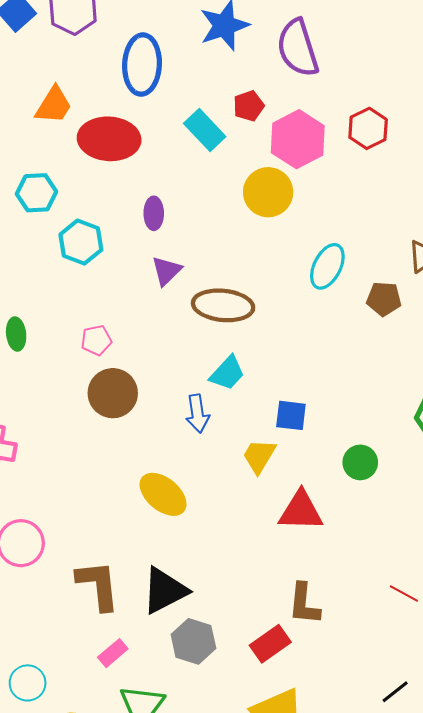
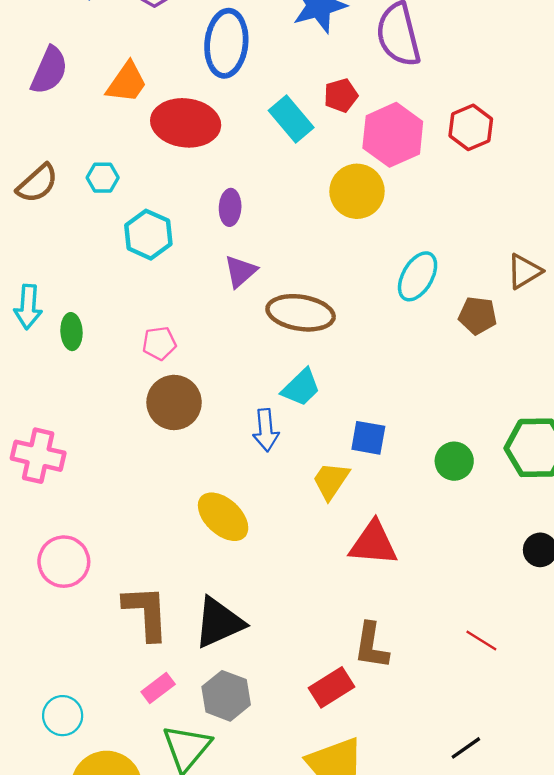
cyan hexagon: (37, 193) -> (103, 178), size x0.7
green circle: (360, 462) -> (454, 461), moved
gray hexagon: (193, 641) -> (226, 696), moved

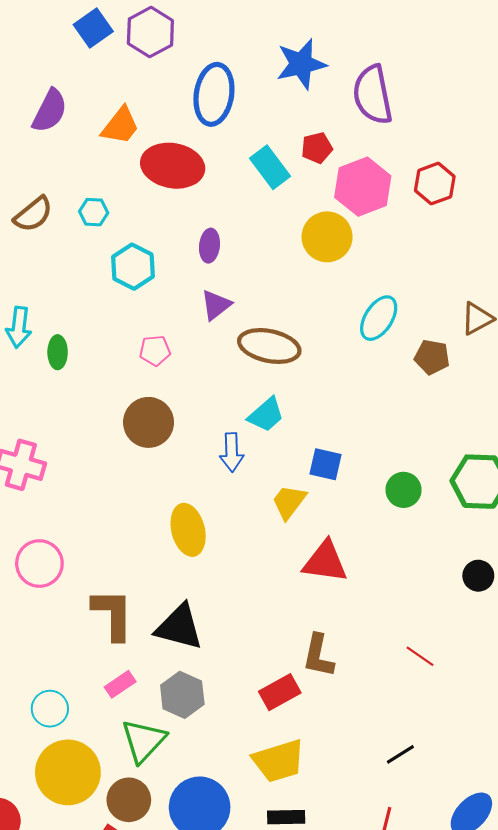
pink pentagon: (159, 343) -> (155, 351), moved
yellow ellipse: (223, 517) -> (188, 530), turned 30
black triangle: (219, 623) -> (179, 627), turned 36
cyan circle: (63, 716) -> (50, 709), moved

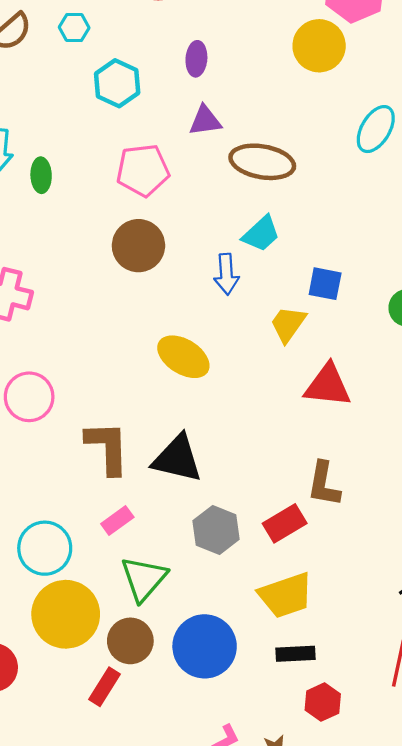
purple triangle: (216, 305) -> (205, 121), turned 32
pink pentagon: (155, 351) -> (143, 170), size x1.6
yellow ellipse: (188, 530) -> (183, 357), turned -42
gray hexagon: (182, 695) -> (216, 530), moved
cyan circle: (50, 709) -> (45, 548), size x1.4

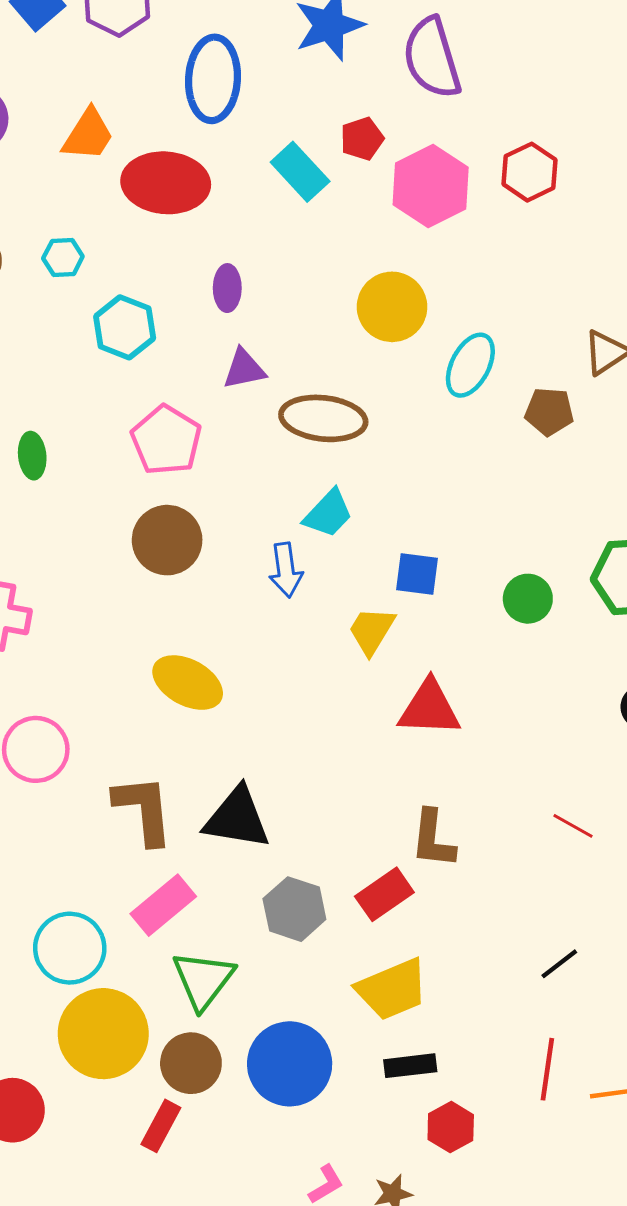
yellow circle: (319, 46) -> (392, 307), moved
pink pentagon: (143, 170) -> (166, 440), turned -30
yellow ellipse: (183, 357) -> (188, 683), moved
pink rectangle: (117, 520) -> (163, 905), size x1.5

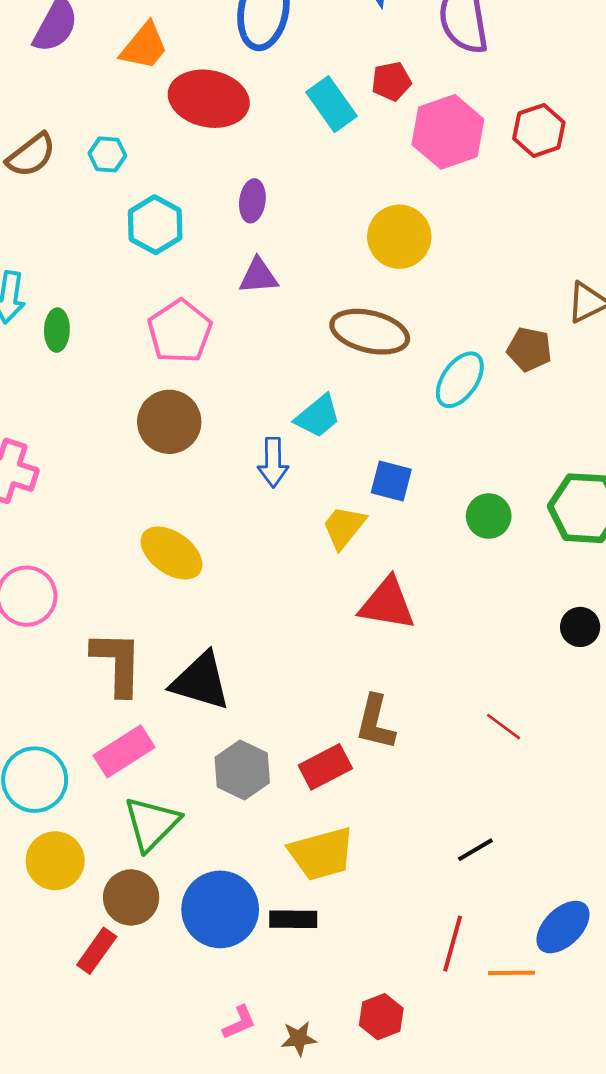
cyan ellipse: (470, 365) -> (460, 380), moved
brown ellipse: (323, 418) -> (370, 332), moved
yellow circle: (103, 1034) -> (55, 861), size x0.7
black rectangle: (410, 1066) -> (293, 919), moved
red hexagon: (451, 1127) -> (381, 1017), moved

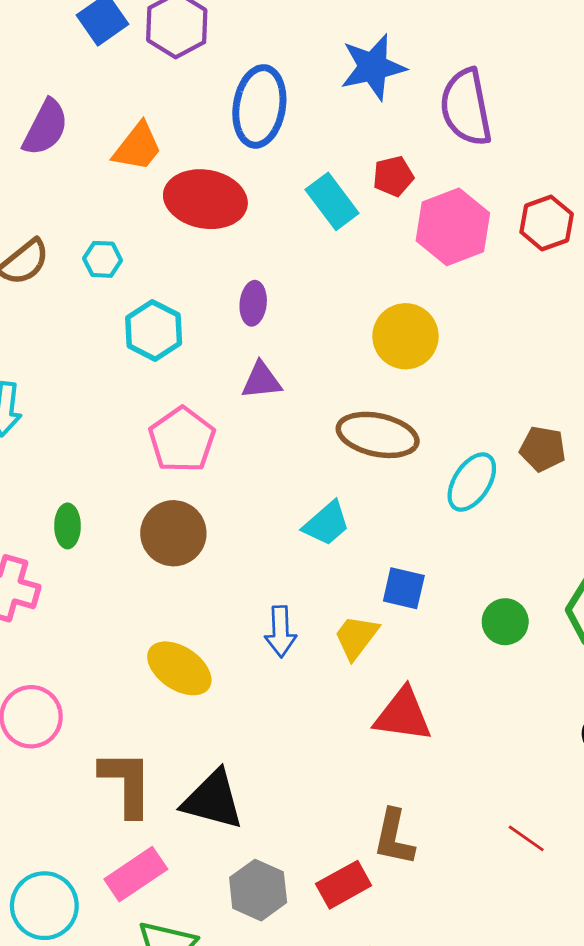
green ellipse: (57, 330) -> (67, 526), moved
blue arrow: (273, 462) -> (281, 632), moved

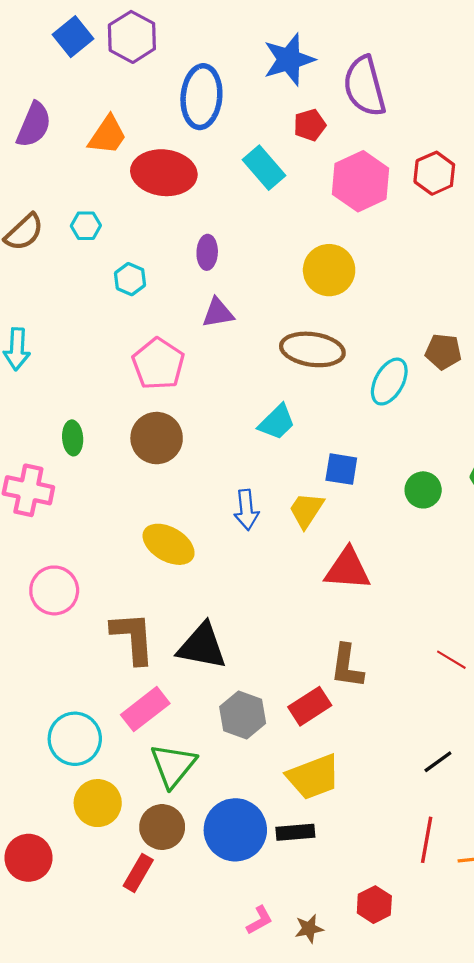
red pentagon: (393, 176) -> (310, 125), moved
cyan hexagon: (154, 330) -> (130, 279), size x0.7

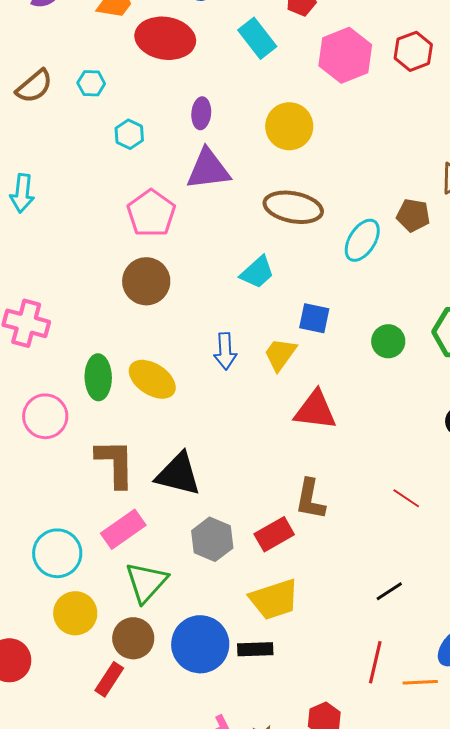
yellow circle: (329, 270) -> (289, 126), moved
purple triangle: (218, 313) -> (208, 169), size x1.5
green ellipse: (73, 438) -> (98, 377), moved, size x1.4

